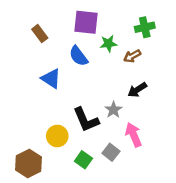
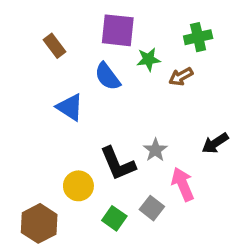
black arrow: (137, 90) -> (215, 143), moved

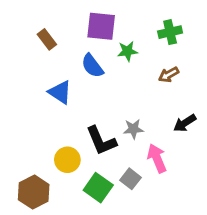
brown arrow: (181, 76) -> (169, 75), moved
gray star: (155, 150) -> (133, 129), turned 30
green square: (114, 218) -> (98, 188), size x1.4

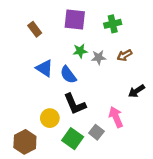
green cross: (170, 32) -> (113, 24), moved
green star: (128, 51) -> (80, 51), moved
blue semicircle: (92, 66) -> (68, 75), moved
gray star: (133, 129) -> (99, 57), moved

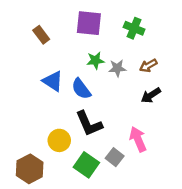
green cross: (113, 24) -> (134, 28), turned 35
black arrow: (136, 91) -> (151, 95), moved

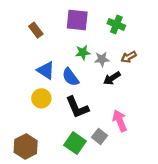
black arrow: (151, 95) -> (112, 78), moved
yellow circle: (59, 140) -> (41, 98), moved

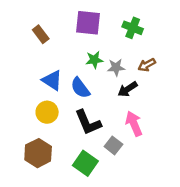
pink arrow: (120, 121) -> (134, 124), moved
gray square: (100, 136) -> (113, 145), moved
brown hexagon: (26, 146) -> (38, 153), moved

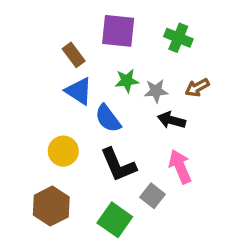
brown rectangle: (41, 34) -> (74, 55), moved
blue triangle: (52, 80) -> (79, 91), moved
black arrow: (128, 89) -> (171, 120), turned 48

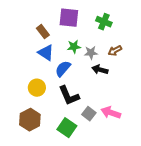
blue semicircle: (108, 118) -> (63, 69), turned 78
pink arrow: (180, 167) -> (111, 113), moved, turned -48

